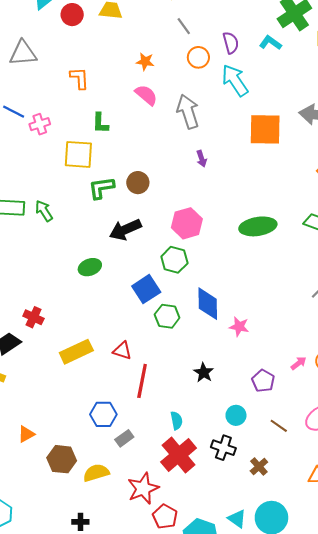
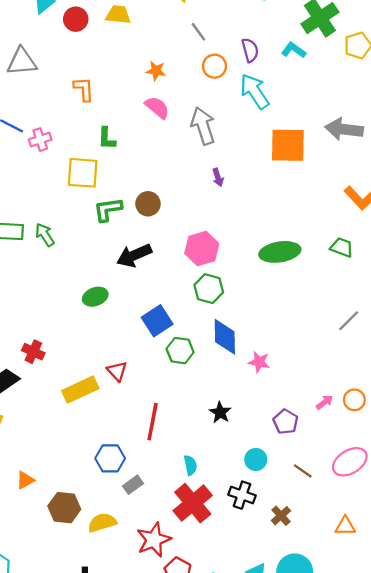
green hexagon: (174, 260) -> (209, 289), moved
red triangle: (122, 351) -> (117, 371), moved, turned 30

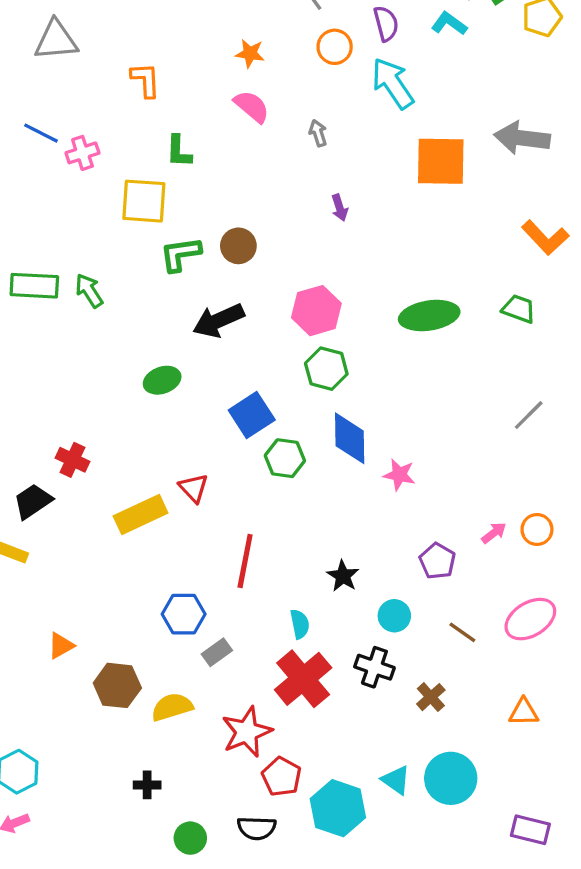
gray arrow: (203, 126) -> (318, 133), size x0.5
black star: (220, 412) -> (343, 576), moved

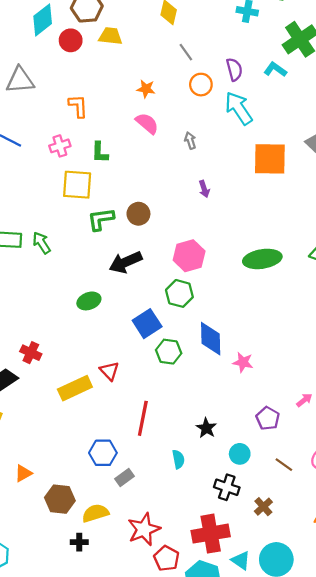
pink cross: (82, 153) -> (60, 146), moved
green hexagon: (326, 369) -> (179, 293), moved
red cross: (303, 679) -> (211, 534), moved, turned 30
black cross: (147, 785) -> (79, 542), moved

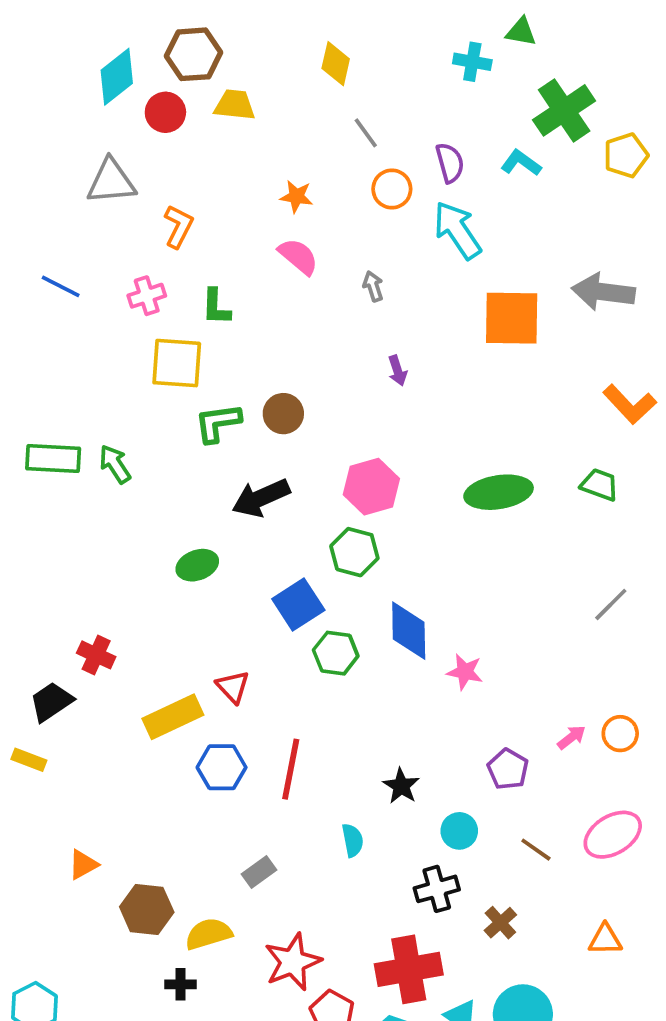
gray triangle: (20, 80) -> (111, 182), moved
orange L-shape: (78, 106) -> (179, 226), turned 30
blue hexagon: (103, 453) -> (222, 767), moved
black cross: (227, 487) -> (437, 889), turned -35

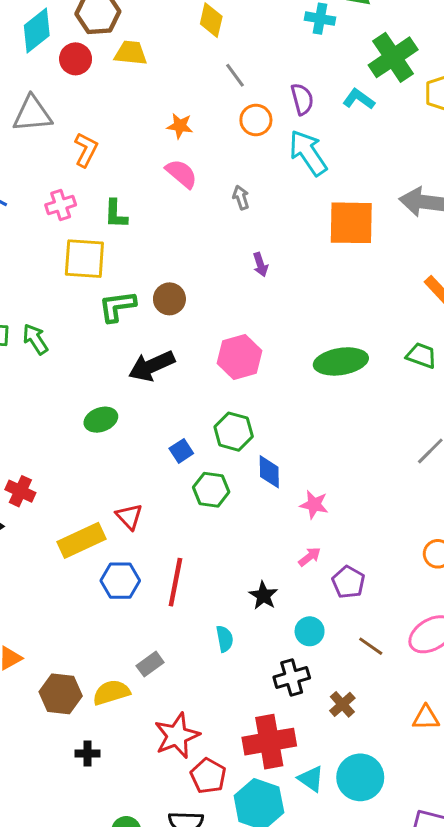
green hexagon: (354, 552) -> (234, 432), moved
blue square: (298, 604) -> (181, 451), size x0.6
blue diamond: (409, 631) -> (269, 472), size x0.7
pink arrow: (572, 737) -> (310, 557), moved
yellow semicircle: (208, 934) -> (111, 692), moved

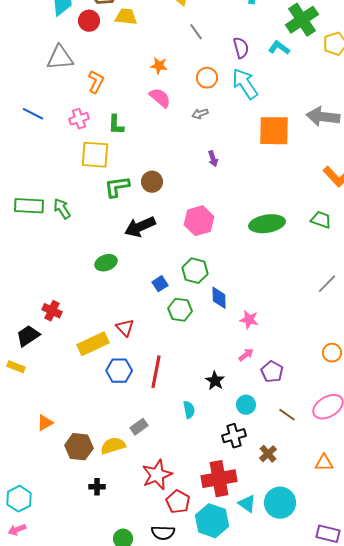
orange circle: (256, 120) -> (207, 78), moved
gray arrow: (241, 197) -> (200, 114), turned -91

